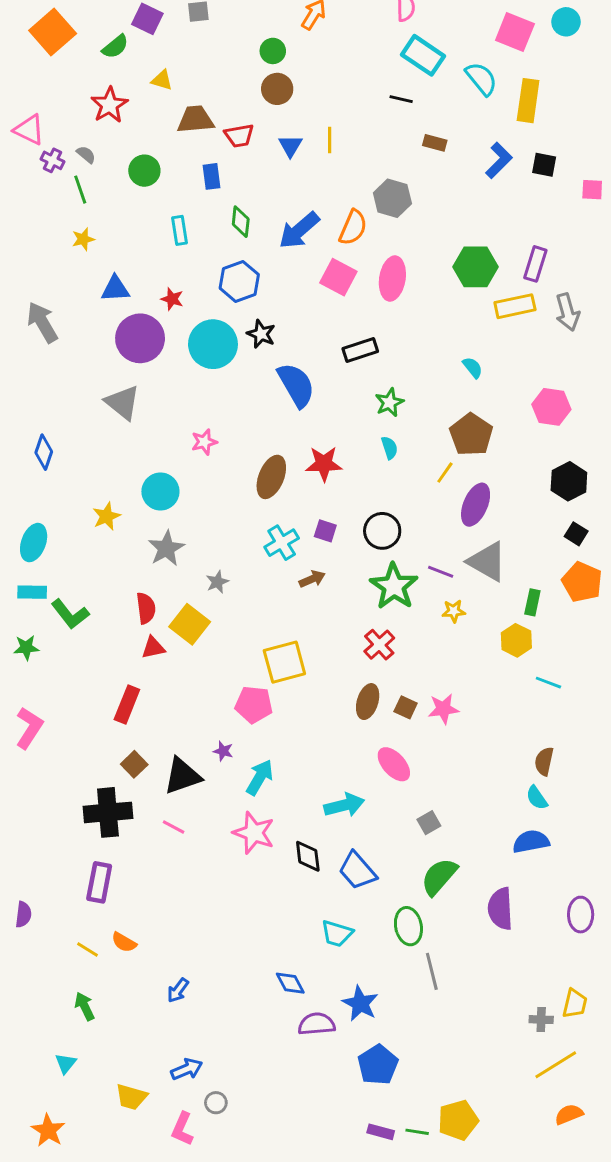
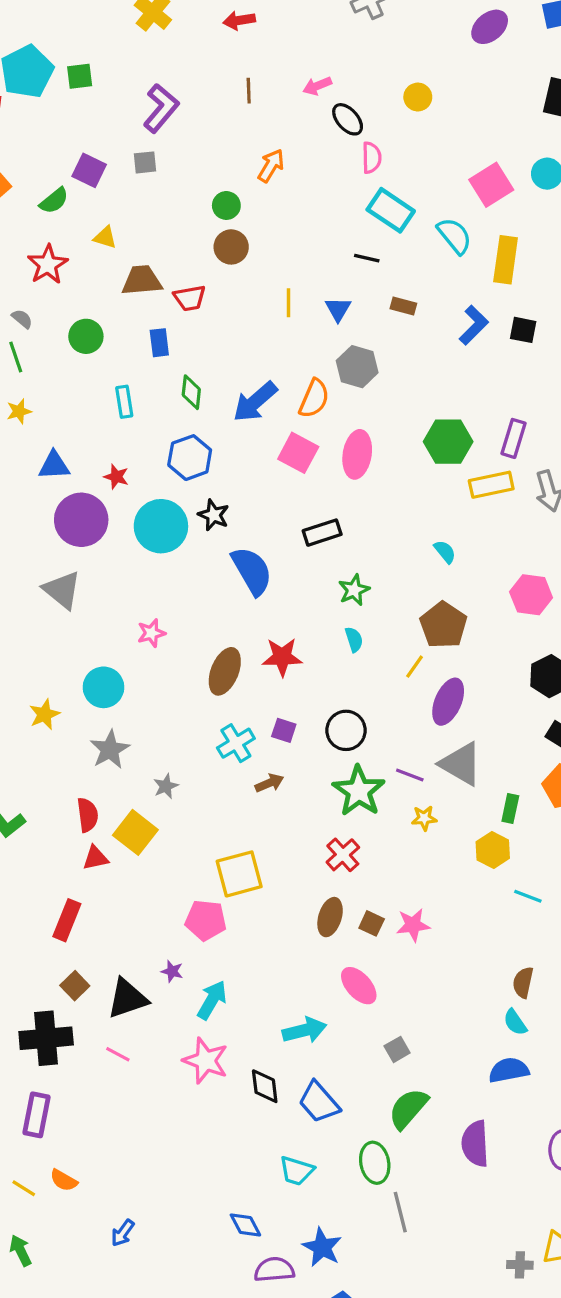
pink square: (515, 32) -> (491, 185), turned 36
blue triangle: (290, 146) -> (338, 309), moved

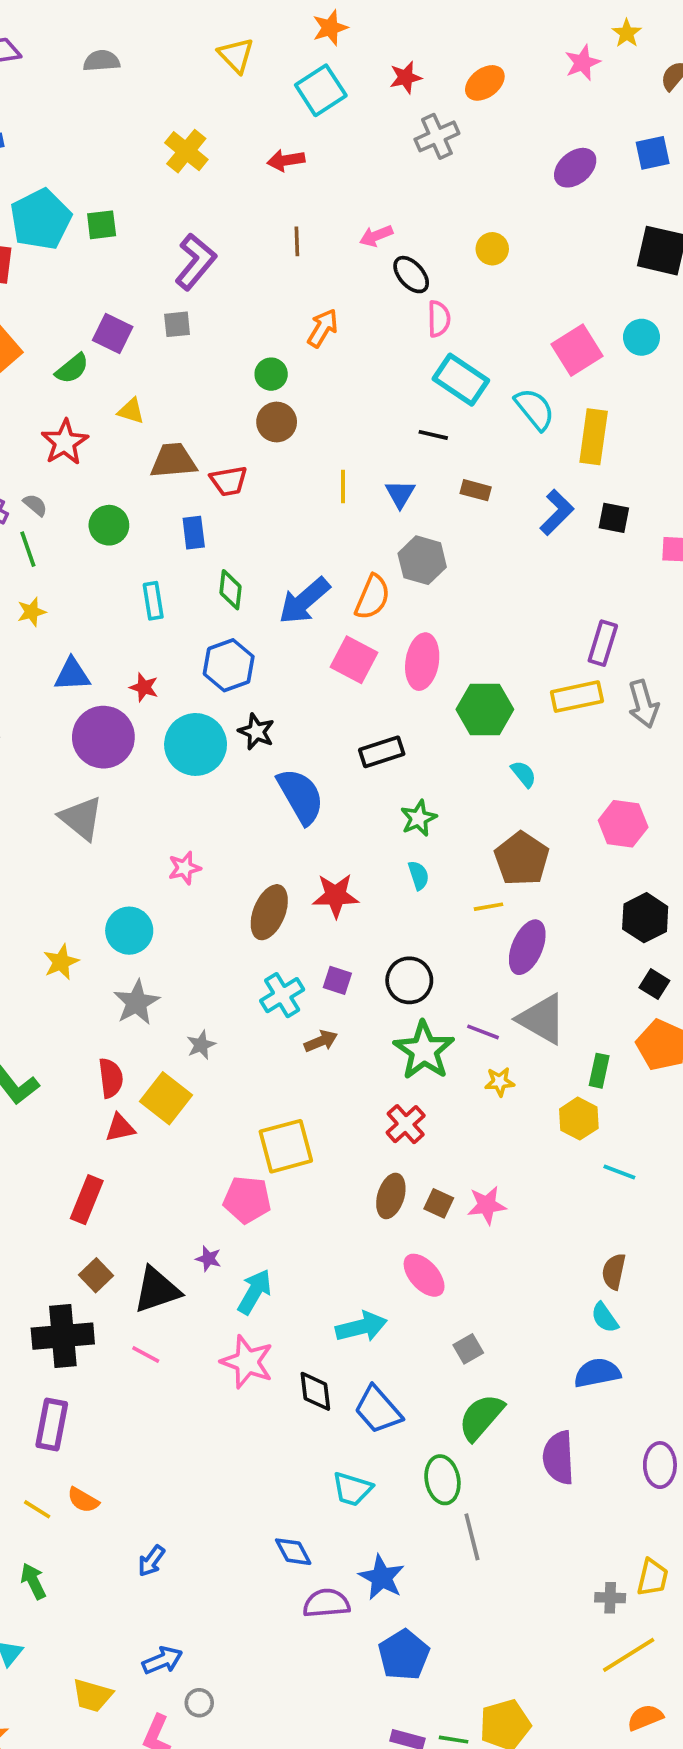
green hexagon: (448, 442) -> (485, 709), moved
yellow line: (415, 667) -> (489, 907), turned 45

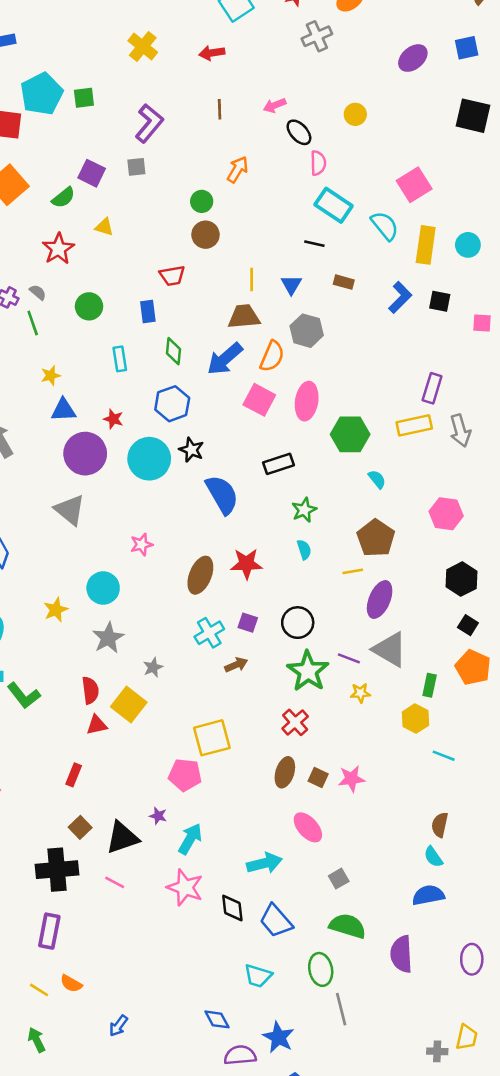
cyan circle: (641, 337) -> (468, 245), moved
brown trapezoid: (173, 461) -> (244, 317), moved
yellow star: (32, 612) -> (51, 375), moved
red rectangle: (87, 1200) -> (74, 775), size x0.7
green semicircle: (481, 1417) -> (348, 926), turned 66

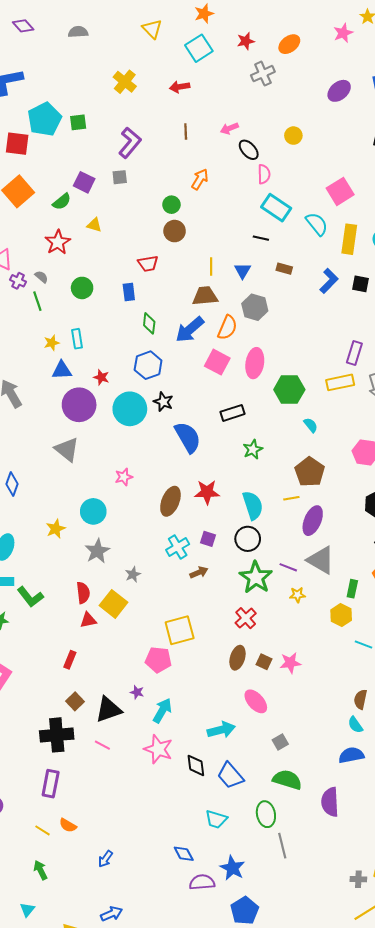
cyan rectangle: (120, 359) -> (77, 339), moved
cyan semicircle: (304, 550) -> (253, 505), moved, size x1.8

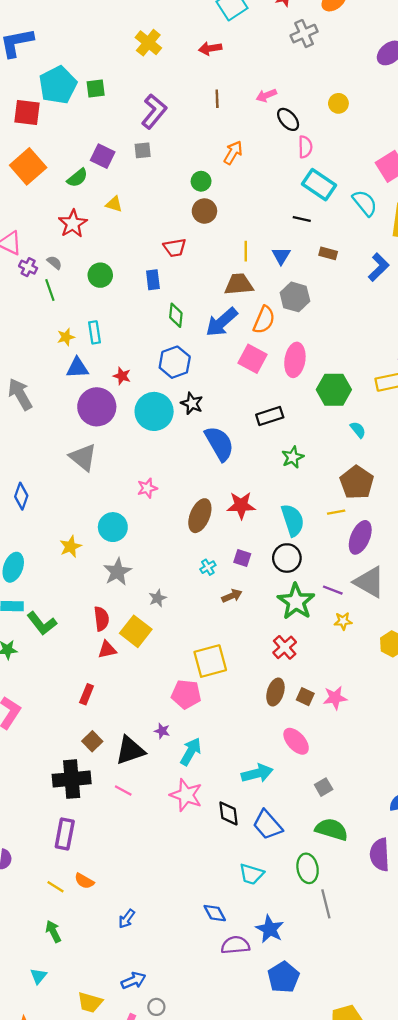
cyan cross: (178, 547) -> (208, 567), size x0.6

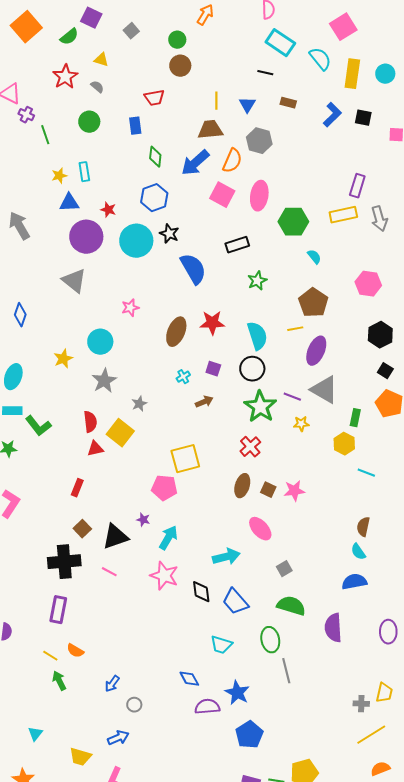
gray square: (143, 150) -> (131, 31), moved, turned -35
gray semicircle: (54, 263) -> (97, 87), moved
green arrow: (53, 931) -> (59, 681), moved
gray circle: (156, 1007) -> (134, 705), moved

